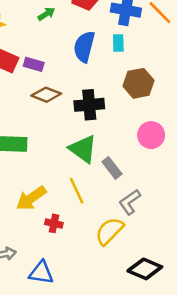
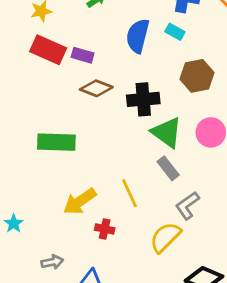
cyan rectangle: (118, 43) -> (175, 32), turned -60
green triangle: (83, 149) -> (167, 132), moved

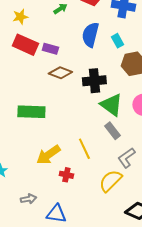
cyan rectangle: (175, 32) -> (117, 41), moved, turned 32

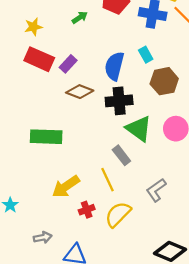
blue semicircle: (90, 35) -> (114, 66), moved
purple rectangle: (50, 49) -> (68, 64), turned -63
gray rectangle: (112, 131) -> (121, 155), moved
red cross: (66, 175) -> (87, 210), turned -32
yellow semicircle: (110, 181) -> (118, 214), moved

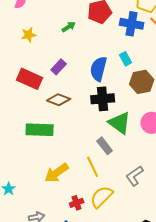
red rectangle: (39, 59) -> (30, 79), moved
brown diamond: (80, 92) -> (59, 100), moved
red cross: (87, 210) -> (77, 203), moved

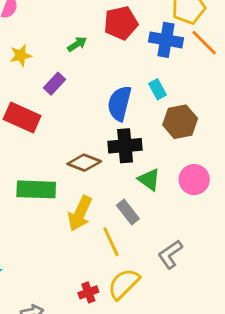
purple rectangle: (59, 67) -> (55, 84), moved
brown diamond: (59, 100) -> (84, 163), moved
green triangle: (120, 123) -> (149, 180), size x0.7
yellow arrow: (57, 173) -> (80, 213), moved, turned -30

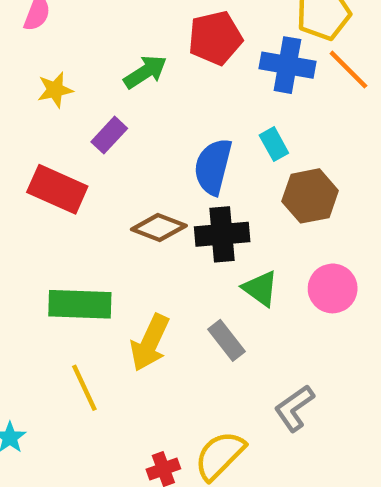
green arrow: (77, 44) -> (145, 72), size x1.4
brown diamond: (84, 163) -> (159, 228), moved
yellow line: (111, 242) -> (84, 388), moved

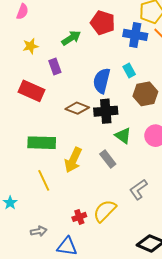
red pentagon: (215, 38) -> (103, 23), turned 30
purple rectangle: (109, 135) -> (55, 66), turned -63

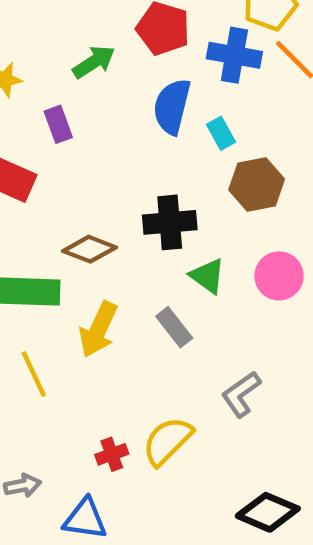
blue semicircle: (102, 81) -> (172, 106), moved
brown diamond: (77, 108) -> (89, 249), moved

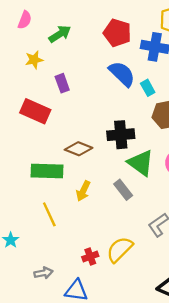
green arrow: (94, 62) -> (60, 34), moved
blue semicircle: (172, 106) -> (122, 74), turned 120
green triangle: (208, 276) -> (141, 163), size x1.4
yellow arrow: (98, 329) -> (83, 191), size x0.7

